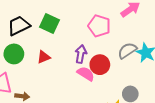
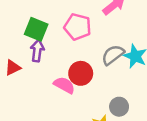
green square: (49, 24) -> (36, 29), moved
purple arrow: (81, 54) -> (37, 51), moved

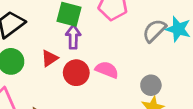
red circle: (81, 73) -> (76, 73), moved
gray circle: (119, 107) -> (151, 85), moved

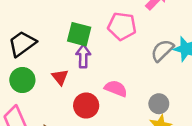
red triangle: (49, 58) -> (60, 77), turned -36
red circle: (76, 73) -> (86, 106), moved

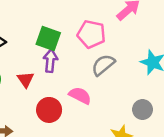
gray semicircle: (162, 50) -> (103, 65), moved
gray circle: (159, 104) -> (143, 110), moved

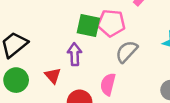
green square: (48, 39) -> (88, 25), moved
pink semicircle: (80, 96) -> (108, 84), turned -95

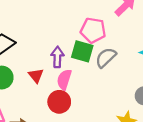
green square: (88, 25) -> (82, 51), moved
pink semicircle: (108, 84) -> (64, 79), moved

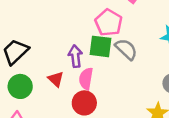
pink pentagon: (93, 30) -> (109, 23), turned 30
gray semicircle: (106, 58) -> (126, 49), turned 95

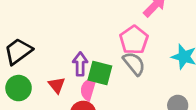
pink pentagon: (109, 23) -> (134, 40), moved
green square: (101, 46) -> (100, 73), moved

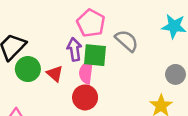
pink pentagon: (134, 40) -> (91, 23), moved
green circle: (19, 88) -> (28, 69), moved

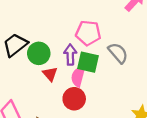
pink pentagon: (91, 23) -> (88, 33), turned -30
green circle: (28, 69) -> (39, 53), moved

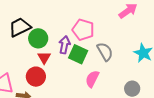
pink semicircle: (78, 76) -> (92, 79), moved
red circle: (74, 99) -> (36, 77), moved

